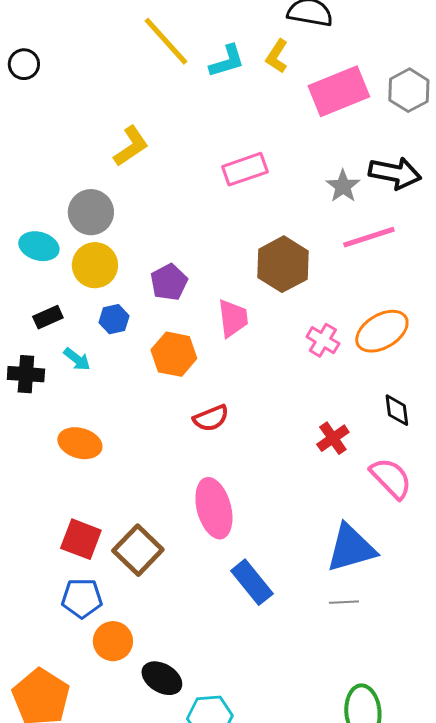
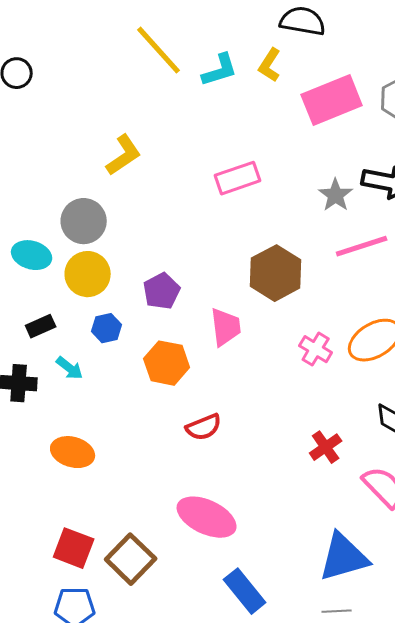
pink ellipse: (214, 508) -> (207, 517), turned -50

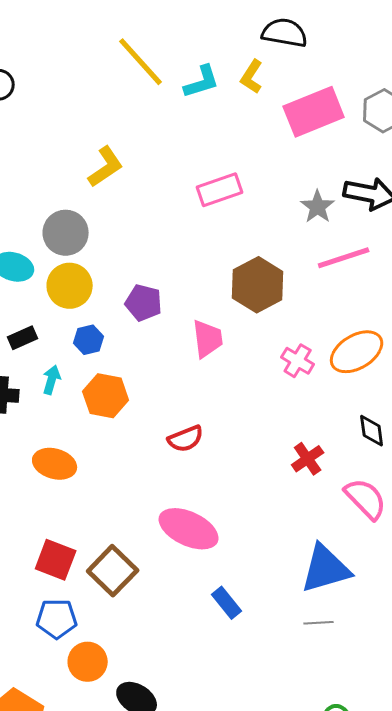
purple pentagon: (162, 291) -> (144, 303), turned -30
orange hexagon: (167, 363) -> (106, 396), moved
cyan arrow: (70, 368) -> (52, 380), turned -112
blue rectangle: (245, 591) -> (227, 603), size x0.7

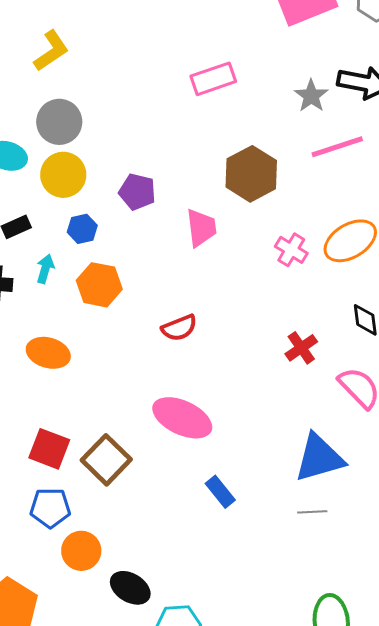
yellow L-shape: (106, 167) -> (51, 51), moved

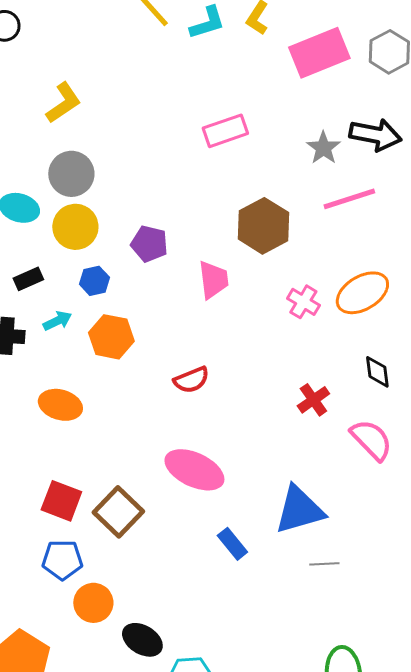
cyan arrow: (45, 269) -> (57, 321), turned 48
blue triangle: (319, 458) -> (299, 510), moved

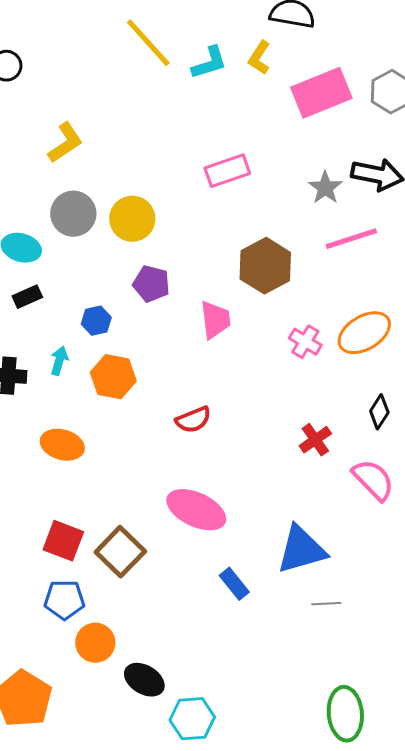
yellow circle: (75, 227) -> (132, 219), moved
black rectangle: (28, 279) -> (27, 297), moved
cyan arrow: (57, 321) -> (59, 361), turned -48
black diamond: (377, 372) -> (379, 412), turned 40

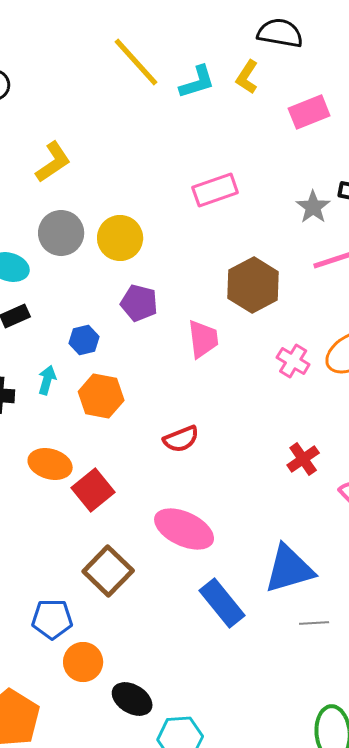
pink rectangle: (321, 93) -> (309, 112), size x0.7
red square: (63, 541) -> (93, 490), moved, turned 30
blue rectangle: (234, 584) -> (222, 603), size x1.5

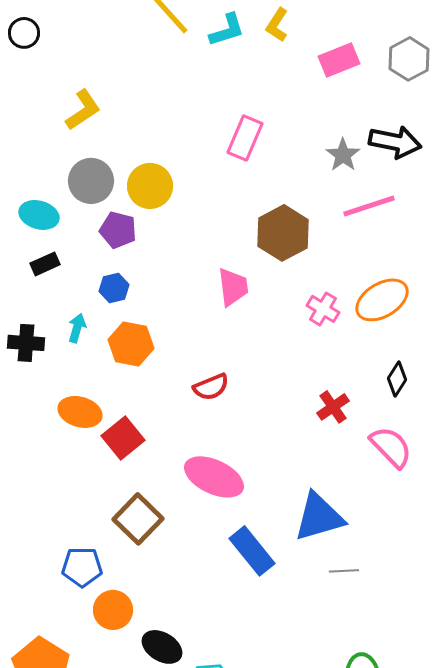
pink rectangle: (215, 190) -> (245, 138), turned -48
purple pentagon: (139, 303) -> (118, 230), moved

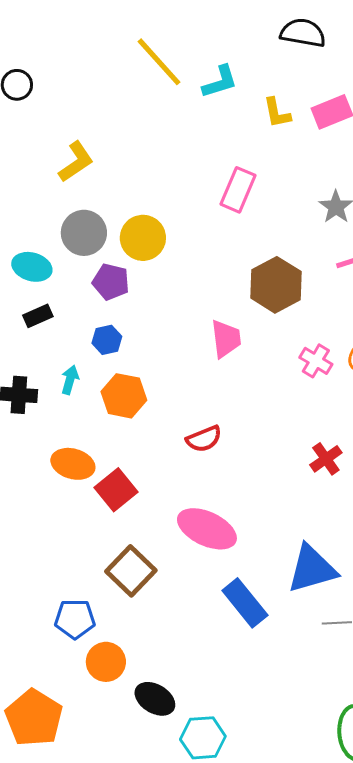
yellow L-shape: (277, 25) -> (277, 113), moved, turned -44

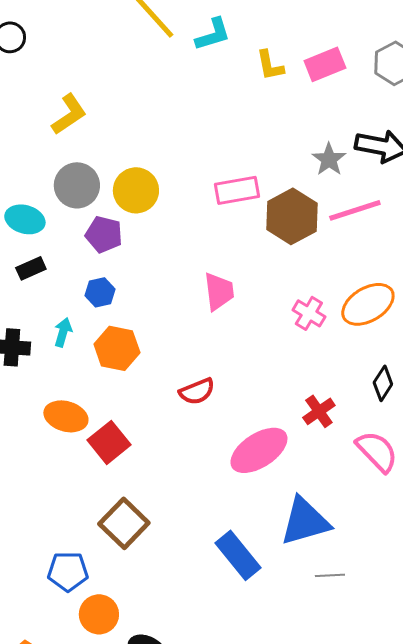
pink rectangle: (238, 190) -> (237, 190), moved, turned 57
brown hexagon: (276, 285) -> (292, 216), moved
pink ellipse: (207, 529) -> (259, 450), moved, turned -58

